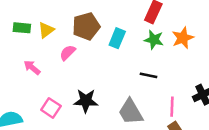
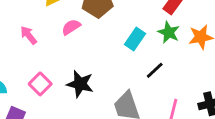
cyan rectangle: (117, 38) -> (135, 39), moved
black line: (149, 75) -> (155, 70), turned -66

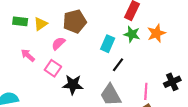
black line: (155, 70) -> (118, 65), moved
pink square: (40, 84) -> (53, 68), moved

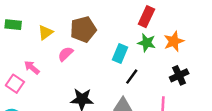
green rectangle: (20, 21) -> (13, 25), moved
pink square: (53, 68) -> (15, 84), moved
black cross: (172, 82) -> (179, 75), moved

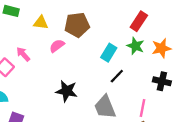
yellow triangle: (45, 32) -> (41, 23), turned 35
black cross: (179, 75) -> (162, 81), turned 30

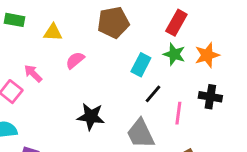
brown pentagon: (77, 25) -> (113, 23), moved
pink line: (142, 108) -> (178, 113), moved

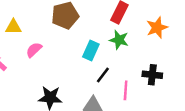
orange star: (207, 55) -> (157, 28), moved

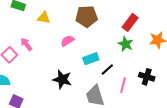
pink semicircle: (34, 50) -> (67, 41), moved
cyan rectangle: (91, 51) -> (91, 59), moved, turned 35

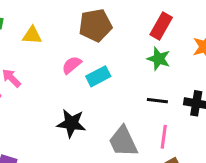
cyan rectangle: (91, 59) -> (98, 76), moved
black line: (107, 69) -> (157, 101), moved, turned 56
pink line: (123, 85) -> (164, 137), moved

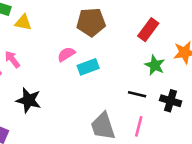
yellow triangle: (32, 35) -> (23, 22), moved
green star: (159, 59) -> (155, 65), moved
black star: (71, 123) -> (29, 100), moved

